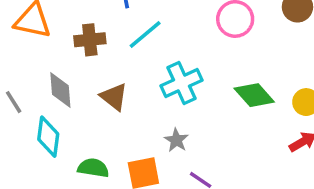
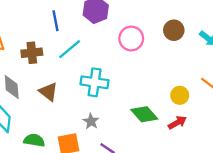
cyan cross: (182, 83) -> (95, 82), turned 32
green diamond: (254, 95) -> (144, 114), moved

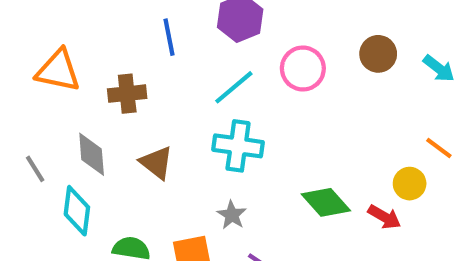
cyan line: (70, 49) -> (234, 87), moved
yellow circle: (180, 95) -> (410, 184), moved
red arrow: (177, 123) -> (384, 217), turned 60

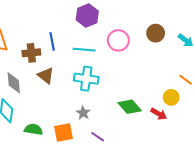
blue line: (169, 37) -> (52, 41), moved
cyan line: (234, 87) -> (84, 50), turned 45
brown triangle: (156, 163) -> (46, 76), moved

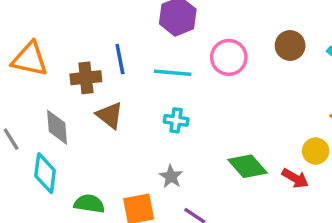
cyan cross: (86, 79) -> (176, 120), size x0.6

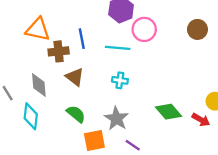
pink circle: (229, 57) -> (144, 29), moved
orange triangle: (30, 59) -> (38, 29), moved
gray star: (171, 176) -> (116, 119), size x1.5
green semicircle: (89, 204) -> (76, 114), moved, turned 30

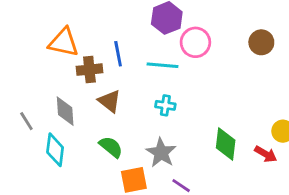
green diamond: (169, 112) -> (226, 144), turned 48

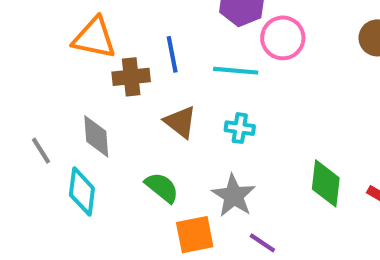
brown triangle: (110, 101) -> (180, 122), moved

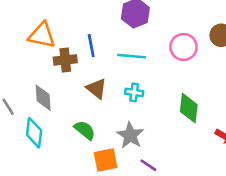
pink circle: (283, 38) -> (183, 47), moved
green diamond: (326, 183) -> (189, 108), moved

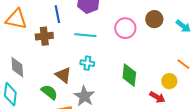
blue line: (91, 46) -> (57, 14), moved
brown cross: (65, 60) -> (44, 36), moved
brown triangle: (96, 89) -> (63, 75), moved

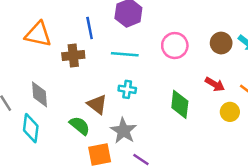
brown circle: (154, 19) -> (221, 43), moved
red arrow: (157, 97) -> (215, 84), moved

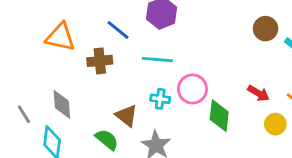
blue line: (90, 28) -> (118, 30), turned -40
brown circle: (221, 43) -> (266, 29), moved
pink circle: (175, 46) -> (192, 89), moved

